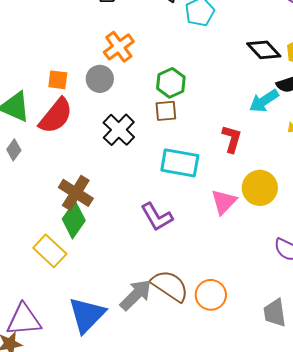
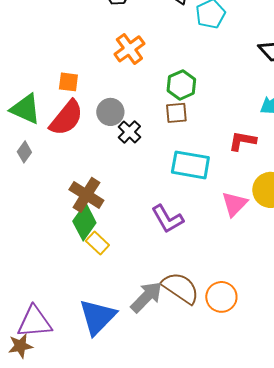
gray circle: (100, 79) -> (110, 112), moved
black cross: (119, 130) -> (129, 132), size x0.7
red L-shape: (232, 139) -> (242, 141), turned -96
yellow rectangle: (50, 251) -> (97, 243), moved, size x0.7

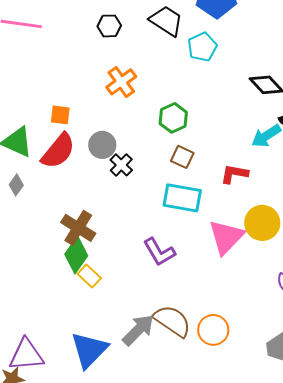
brown square: (176, 113) -> (182, 157), moved, turned 30
pink triangle: (234, 204) -> (226, 237), size x1.4

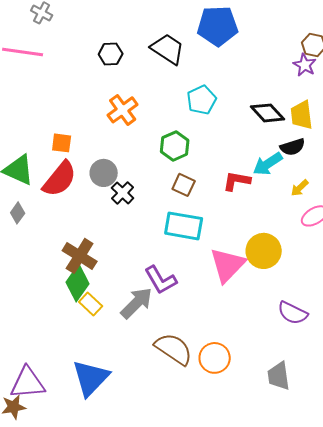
cyan pentagon: (202, 47) -> (202, 100), moved
red L-shape: (234, 174) -> (237, 181), moved
gray arrow: (138, 330) -> (137, 303), moved

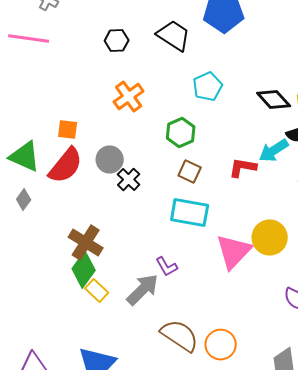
purple L-shape: (161, 280) -> (167, 267), size x0.7

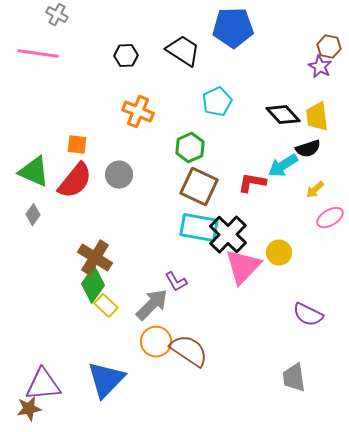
orange cross: (129, 97) -> (138, 112), turned -32
brown square: (190, 172) -> (199, 187), size x1.6
black cross: (129, 180) -> (228, 235), moved, size x1.6
yellow circle: (270, 238) -> (279, 253), size x0.7
orange circle: (221, 345) -> (156, 342), moved

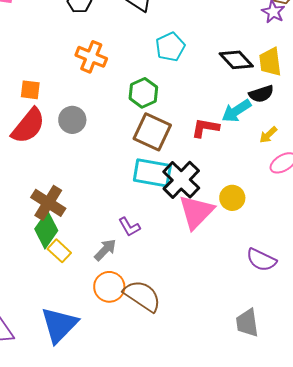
gray arrow: (152, 305) -> (105, 250), size x0.7

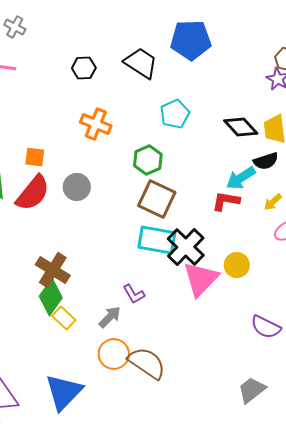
red L-shape: (205, 128) -> (226, 201), moved
gray trapezoid: (247, 323) -> (252, 390), turned 60

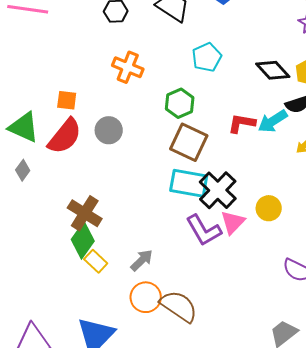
red L-shape: (226, 201) -> (242, 123), moved
pink triangle: (201, 279) -> (233, 222), size x0.7
purple L-shape: (134, 294) -> (204, 230), moved, size x1.6

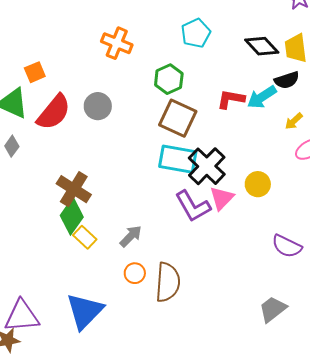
orange square: (67, 100) -> (35, 72), moved, turned -30
orange circle: (146, 297) -> (135, 273), size x0.7
brown semicircle: (179, 306) -> (168, 282), turned 60

